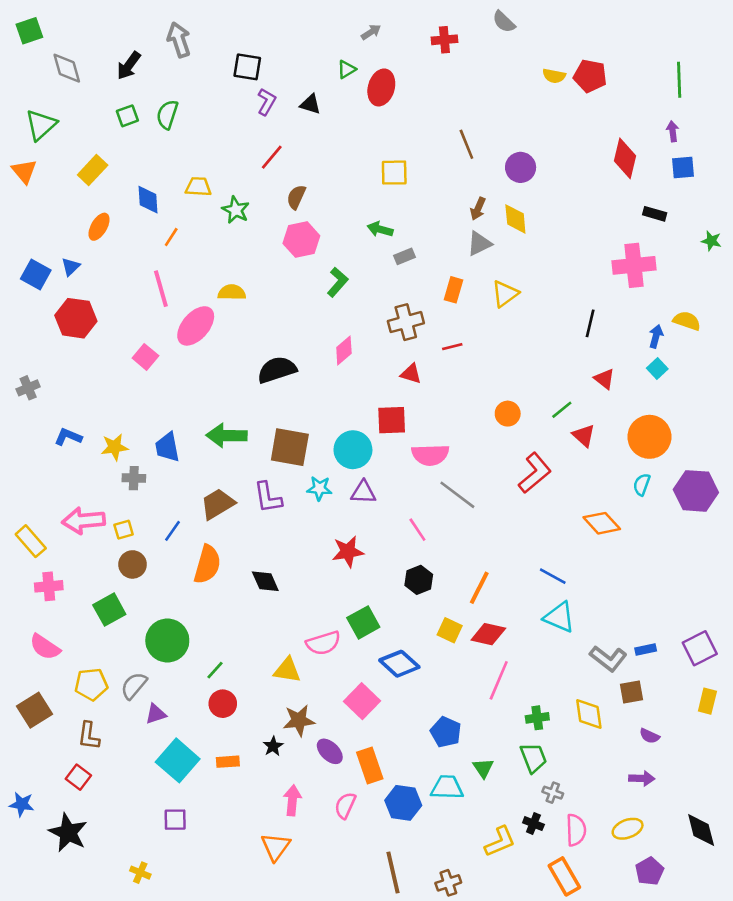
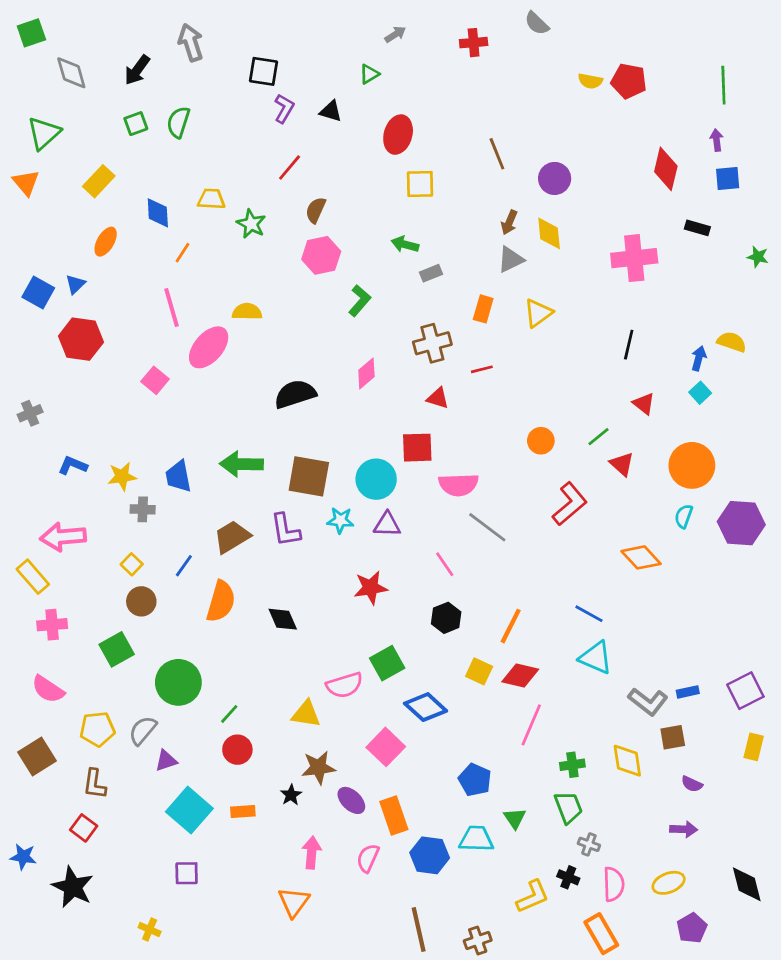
red ellipse: (381, 87) -> (398, 135), moved
pink cross: (634, 265) -> (634, 258), moved
pink arrow: (84, 521) -> (63, 537), moved
yellow square: (124, 530) -> (132, 564), turned -30

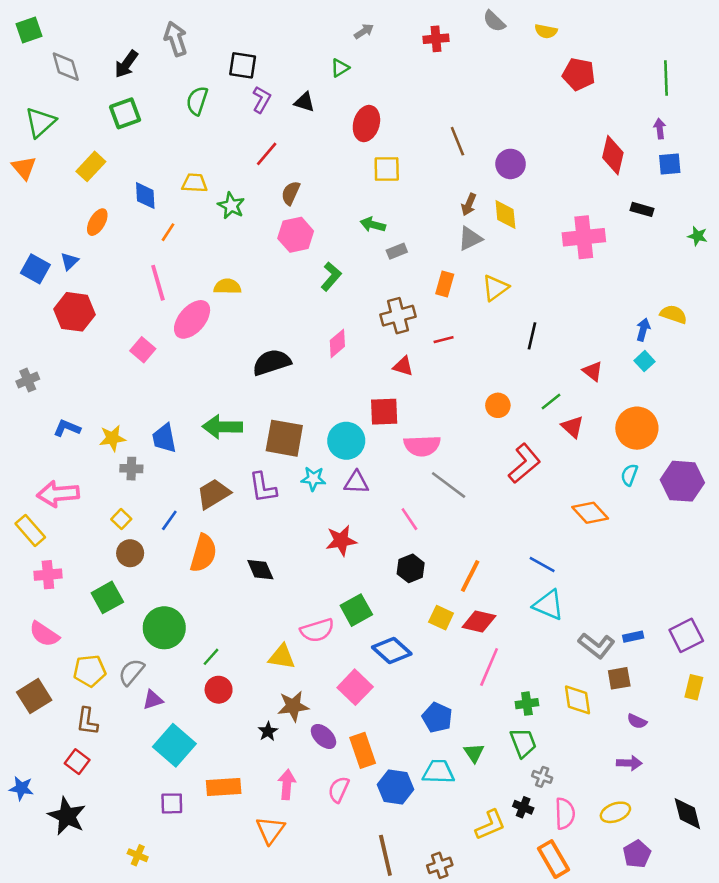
yellow semicircle: (590, 81) -> (546, 31), moved
green semicircle: (178, 122) -> (197, 101), moved
green square: (136, 124) -> (125, 113), size x1.4
black line: (629, 345) -> (532, 336), moved
orange rectangle: (243, 811) -> (224, 787), moved, size x1.5

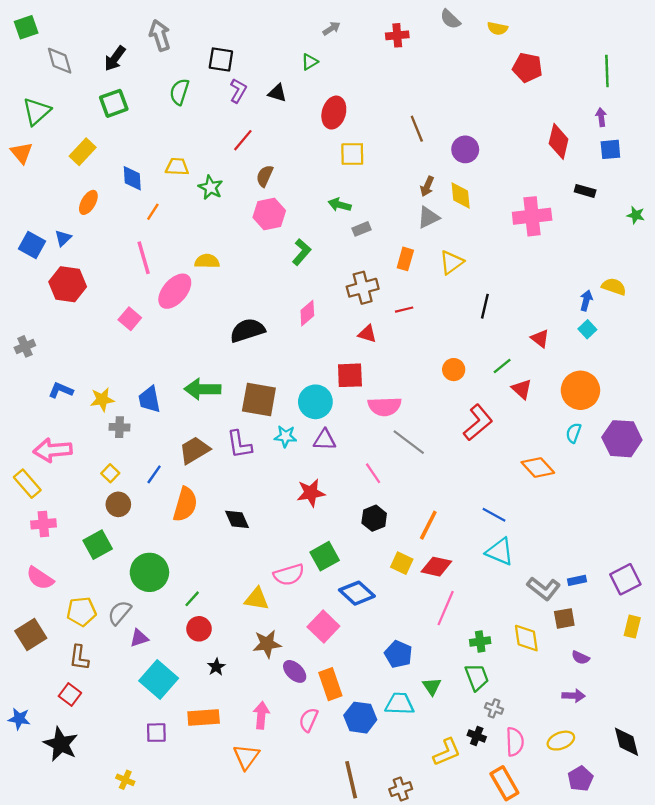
black star: (268, 731) -> (216, 667), moved

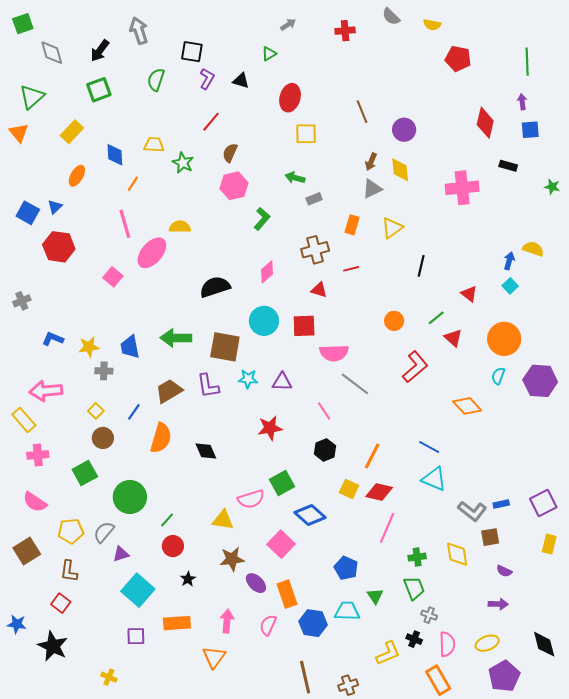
cyan circle: (315, 402) -> (264, 321), moved
purple pentagon: (580, 779) -> (504, 676), size x1.4

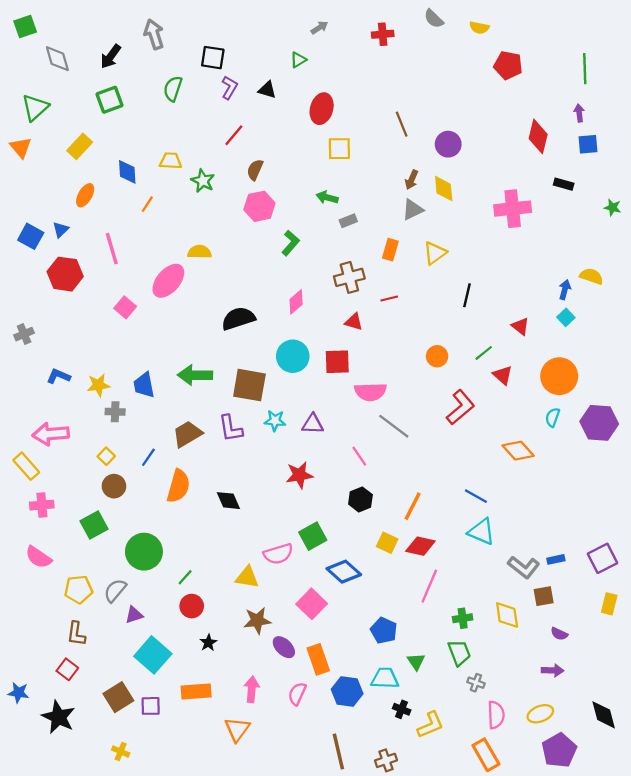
pink line: (125, 224) -> (112, 249), moved
brown square: (27, 551) -> (118, 697), moved
black cross: (414, 639) -> (402, 709), moved

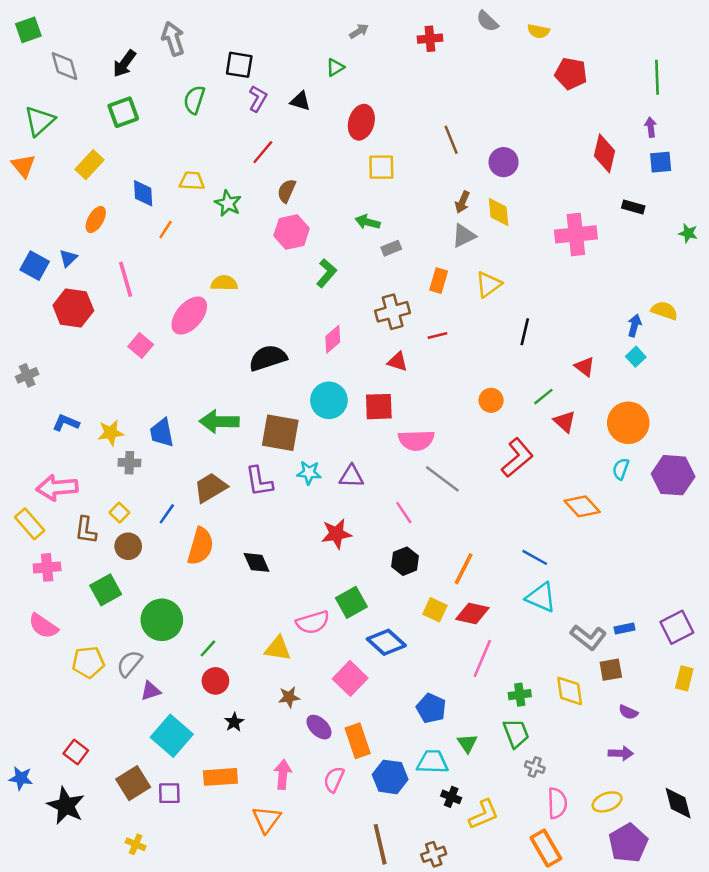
brown star: (257, 620) -> (289, 697), size x0.7
brown L-shape: (76, 634) -> (86, 530), moved

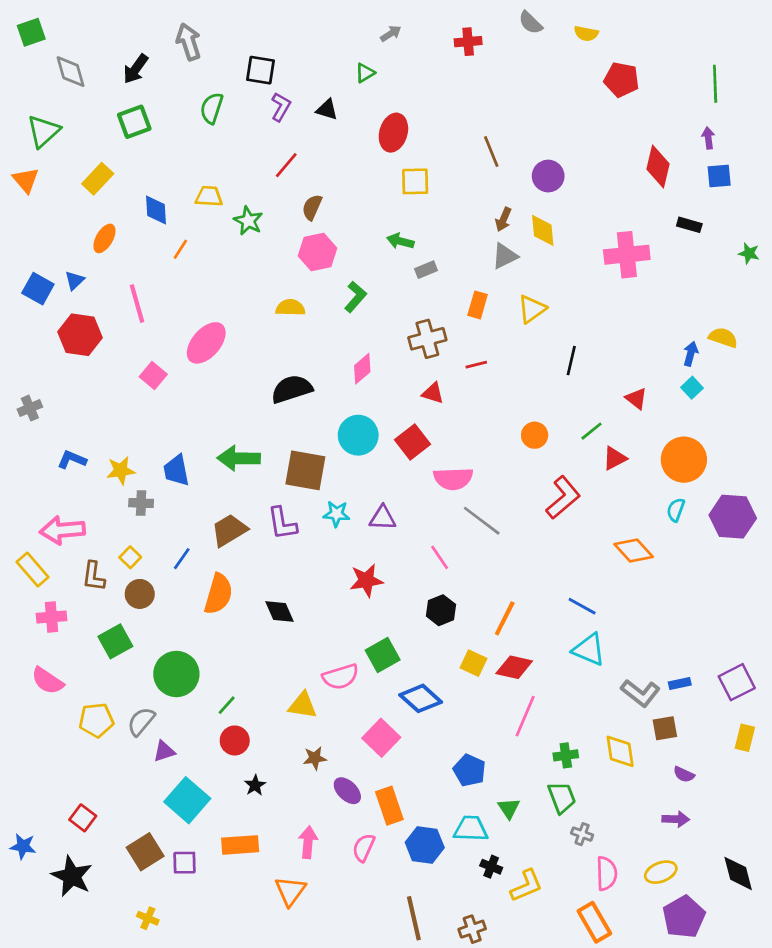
yellow semicircle: (224, 283) -> (290, 308), moved
red square: (379, 407) -> (412, 442), turned -36
red triangle: (565, 422) -> (615, 458), turned 50

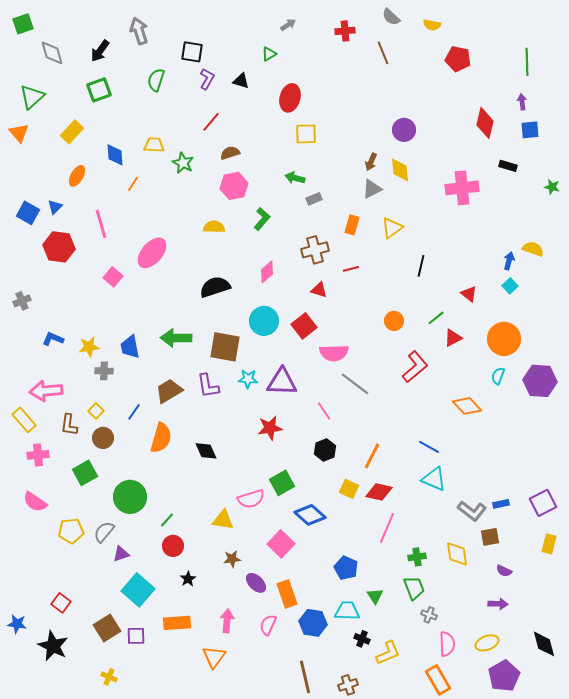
brown line: (491, 152) -> (383, 53), moved
brown semicircle: (312, 207) -> (230, 153), turned 48
purple triangle: (383, 518) -> (282, 382), size x1.5

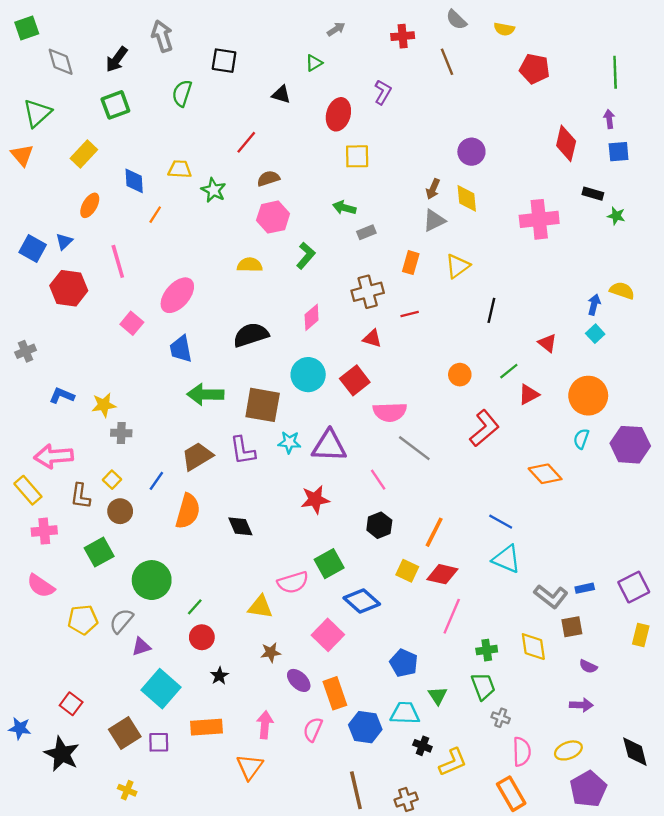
purple L-shape: (207, 79) -> (383, 92), moved
green star: (552, 187) -> (616, 216), moved
blue trapezoid: (130, 347) -> (181, 349), moved

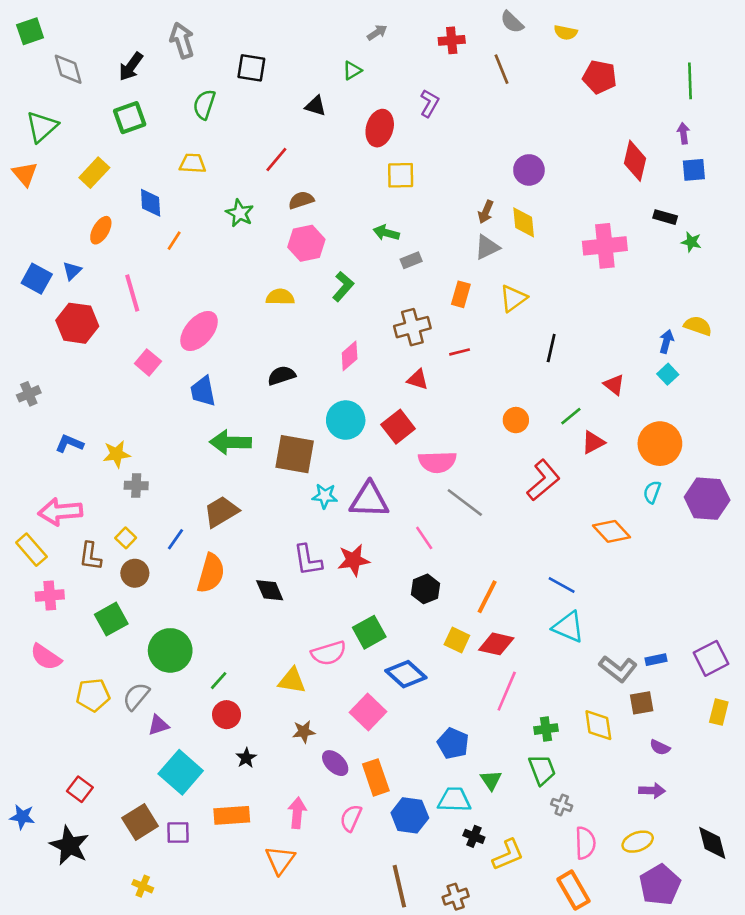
yellow trapezoid: (180, 169) -> (192, 163), moved
black semicircle: (251, 335) -> (282, 376), size x0.7
purple L-shape: (243, 450) -> (308, 560), moved

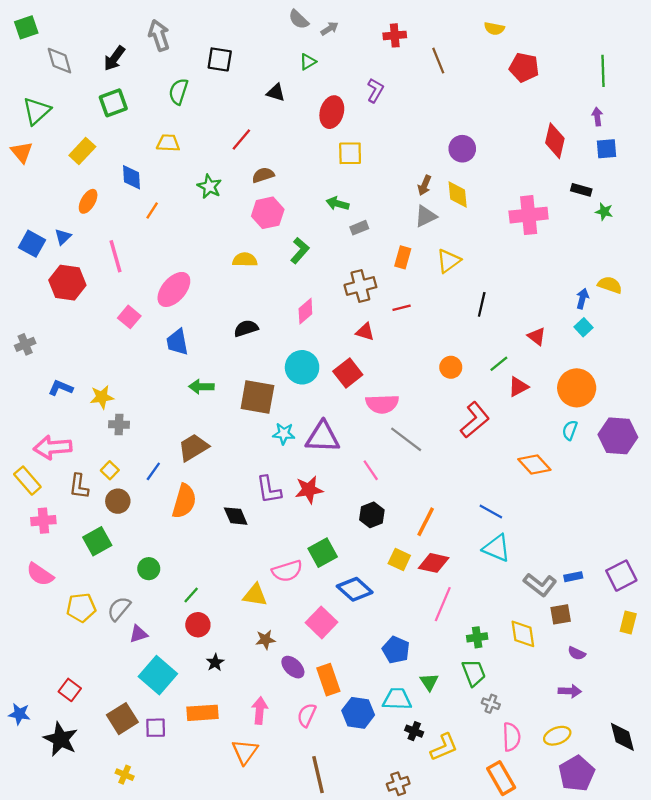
gray semicircle: (512, 22) -> (299, 19), moved
green arrow: (230, 442) -> (201, 387), size x0.7
green circle: (170, 650) -> (149, 569), size x0.6
brown line: (399, 886) -> (318, 775), moved

